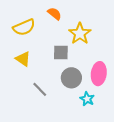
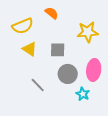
yellow star: (80, 34) -> (88, 32), moved, turned 30
yellow triangle: (23, 59) -> (30, 49), moved

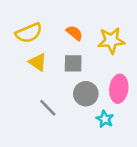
orange semicircle: (52, 13) -> (74, 33), moved

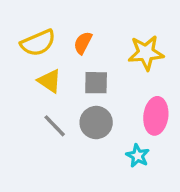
orange semicircle: (74, 33) -> (83, 43), moved, turned -102
gray circle: (86, 94) -> (96, 123), moved
gray line: (48, 108) -> (55, 126), moved

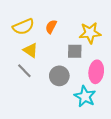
gray square: (96, 83) -> (75, 51), moved
gray line: (55, 126) -> (24, 71), moved
cyan star: (138, 156) -> (85, 96), size x1.5

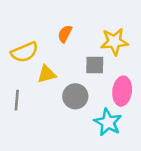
yellow semicircle: (23, 27) -> (25, 52), moved
yellow triangle: (31, 50) -> (47, 74), moved, turned -49
gray line: (24, 71) -> (17, 100), moved, turned 49

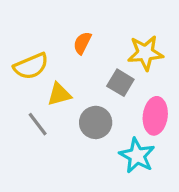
gray square: (95, 65) -> (120, 83), turned 30
gray line: (17, 100) -> (38, 124), moved, turned -42

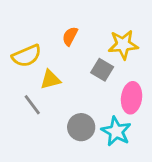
gray circle: (96, 122) -> (81, 127), moved

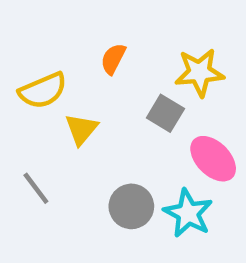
yellow triangle: (50, 80) -> (81, 129), turned -35
pink ellipse: (132, 98) -> (213, 159), turned -52
gray line: (32, 105) -> (36, 188), moved

